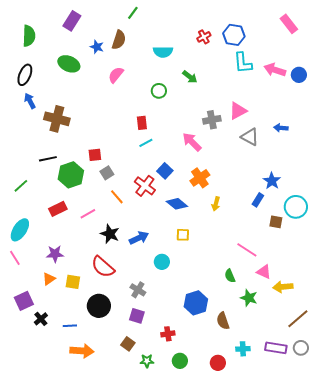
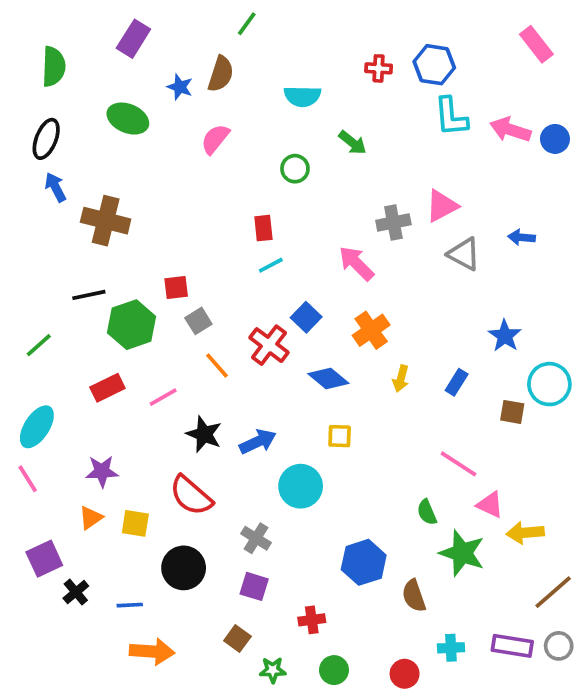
red cross: (204, 37) -> (379, 68), turned 32
blue rectangle: (258, 200) -> (457, 382), moved
cyan circle: (162, 262) -> (301, 486), size x1.5
green star: (249, 298) -> (462, 553), size x1.4

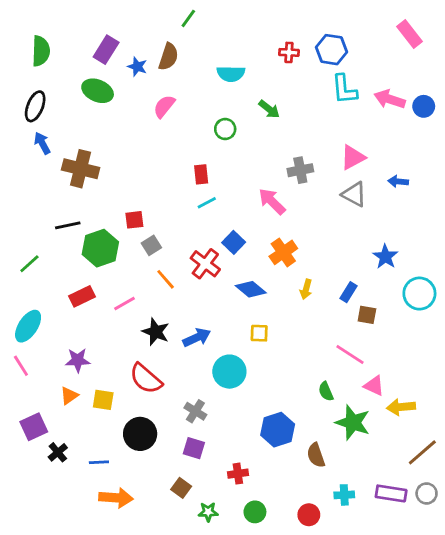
purple rectangle: (133, 39) -> (106, 50), moved
pink triangle: (442, 206) -> (353, 157), moved
brown square: (512, 412) -> (367, 315), moved

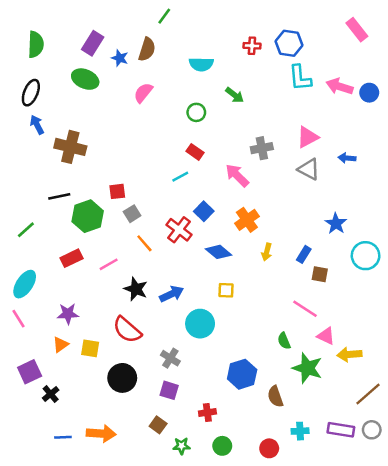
red rectangle: (201, 174) -> (195, 152), moved, turned -49
blue line: (99, 462) -> (63, 437), moved

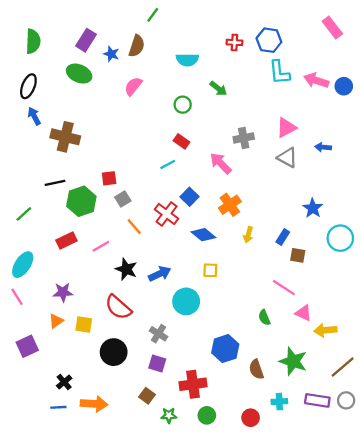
green star: (307, 368) -> (293, 361), moved
black cross: (51, 394) -> (64, 382), moved
red cross: (207, 413) -> (193, 384), size x1.6

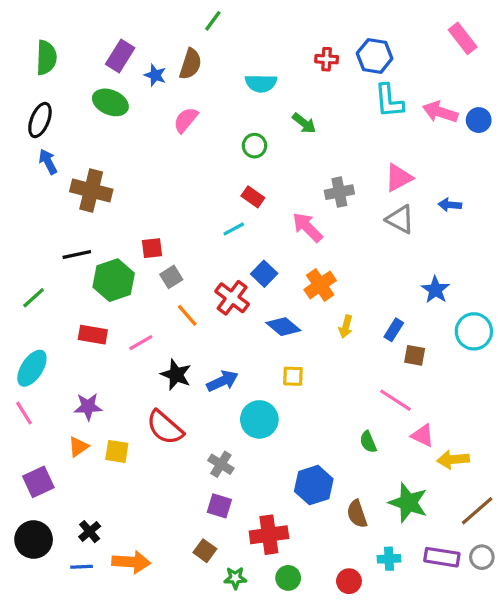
red rectangle: (66, 240) -> (93, 335), turned 36
black circle: (114, 352) -> (34, 540), moved

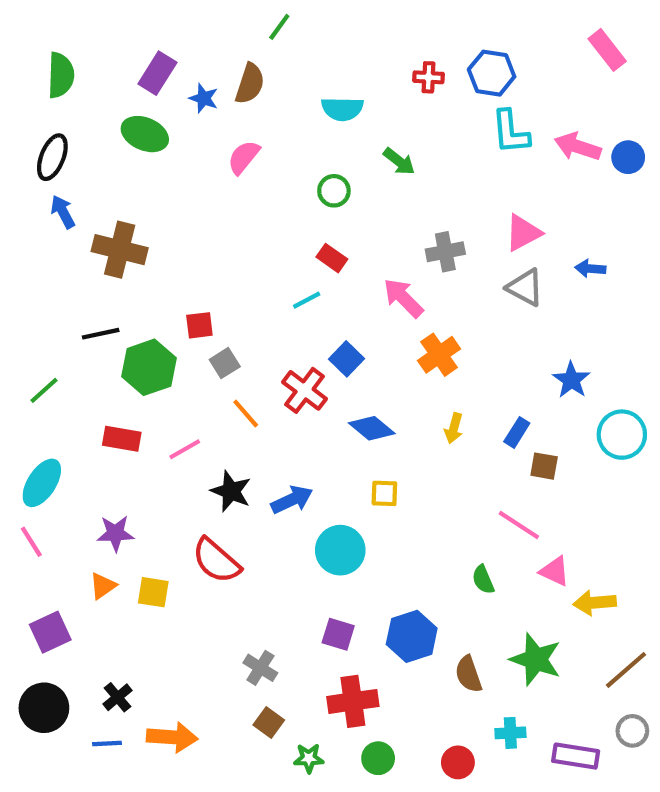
orange cross: (320, 285) -> (439, 355), moved
gray cross: (221, 464) -> (260, 668), moved
purple square: (219, 506) -> (338, 634), moved
purple rectangle: (442, 557) -> (576, 756), moved

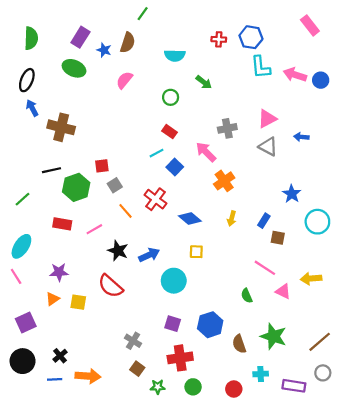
blue square: (347, 359) -> (175, 167), moved
yellow arrow: (595, 603) -> (311, 279), moved

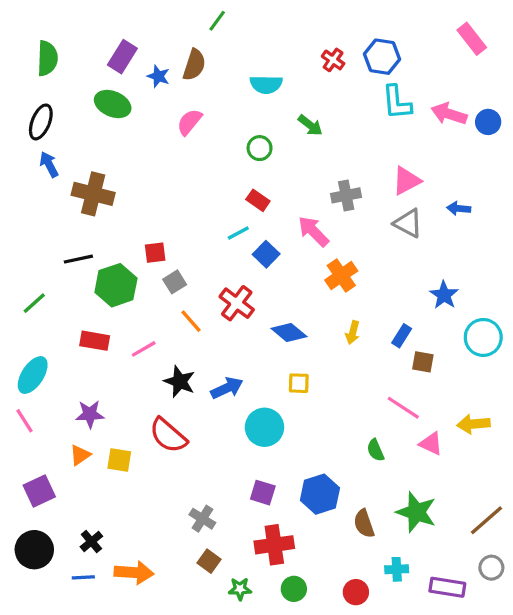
red cross: (219, 39) -> (333, 60), turned 32

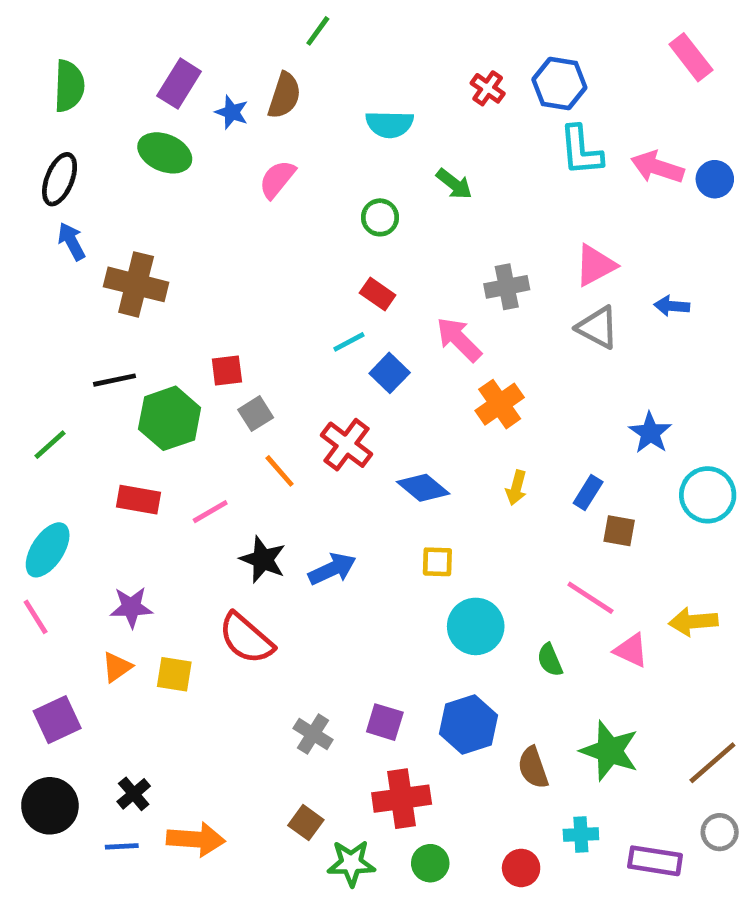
cyan circle: (264, 427) -> (476, 626), moved
gray cross: (202, 519) -> (313, 734), moved
green star: (240, 589) -> (351, 863), size x1.4

